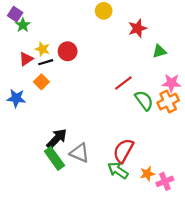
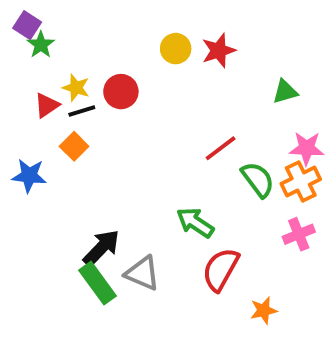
yellow circle: (104, 11) -> (176, 49), moved
red star: (138, 28) -> (219, 51), moved
green arrow: (118, 170) -> (195, 222), moved
pink cross: (165, 181) -> (299, 234), moved

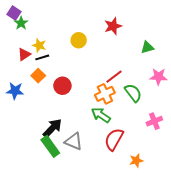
yellow circle: (176, 49) -> (79, 40), moved
red circle: (121, 92) -> (62, 86), moved
orange cross: (301, 181) -> (105, 94), moved

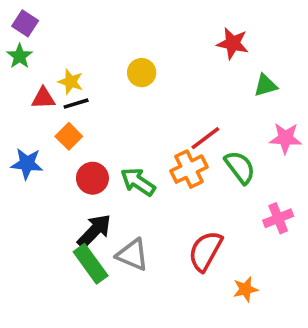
green star: (21, 23) -> (20, 56), moved
red star: (113, 26) -> (233, 43), moved, turned 30
red triangle: (24, 54) -> (43, 98), turned 32
red circle: (62, 86) -> (92, 178), moved
green arrow: (101, 115) -> (138, 182), moved

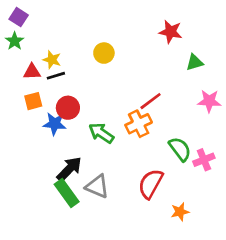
orange square: (69, 136) -> (33, 101), moved, turned 30
blue star: (27, 164) -> (55, 124), moved
green semicircle: (240, 167) -> (180, 149), moved
red circle: (92, 178) -> (68, 108), moved

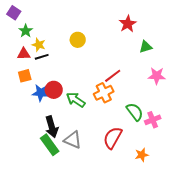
red star: (171, 32) -> (128, 24), turned 30
green star: (15, 41) -> (26, 31), moved
red circle: (68, 108) -> (54, 90), moved
black arrow: (69, 169) -> (52, 127), turned 120
orange star: (180, 212) -> (142, 155), moved

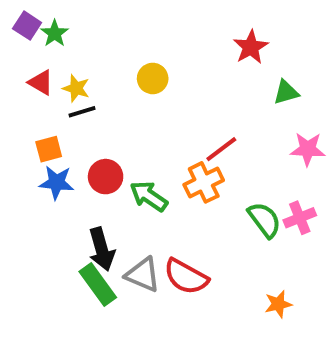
green star: (26, 31) -> (55, 33), moved
red triangle: (24, 54) -> (41, 82), moved, turned 32
blue star: (41, 93) -> (57, 182), moved
pink cross: (153, 120) -> (300, 218), moved
red semicircle: (113, 138) -> (186, 277), moved, turned -90

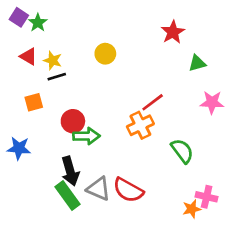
blue star: (57, 182) -> (19, 148), moved
green arrow: (149, 196) -> (86, 136), moved, turned 145
pink cross: (300, 218) -> (207, 197), moved, turned 35

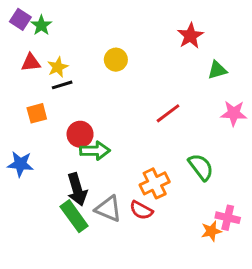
red triangle: (28, 56) -> (31, 63), turned -36
yellow star: (53, 60) -> (58, 67), turned 30
orange cross: (140, 125) -> (155, 183), moved
red semicircle: (128, 190) -> (141, 210), size x0.7

